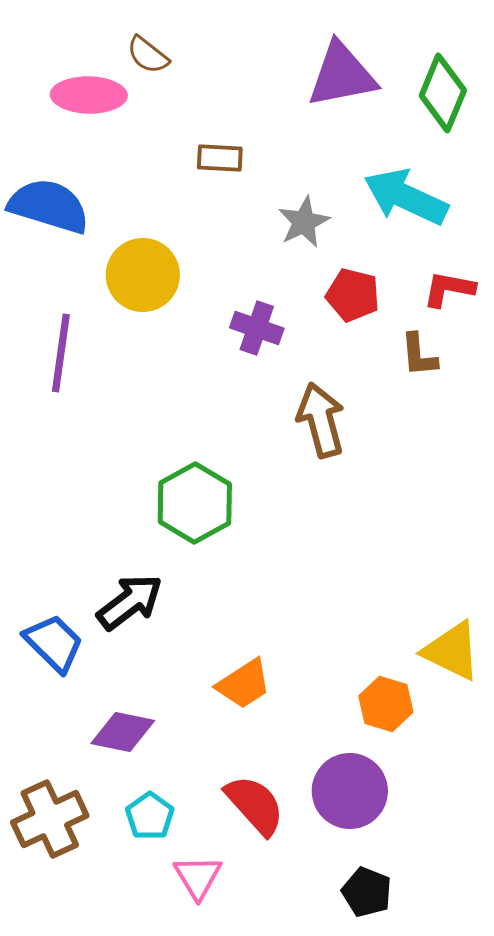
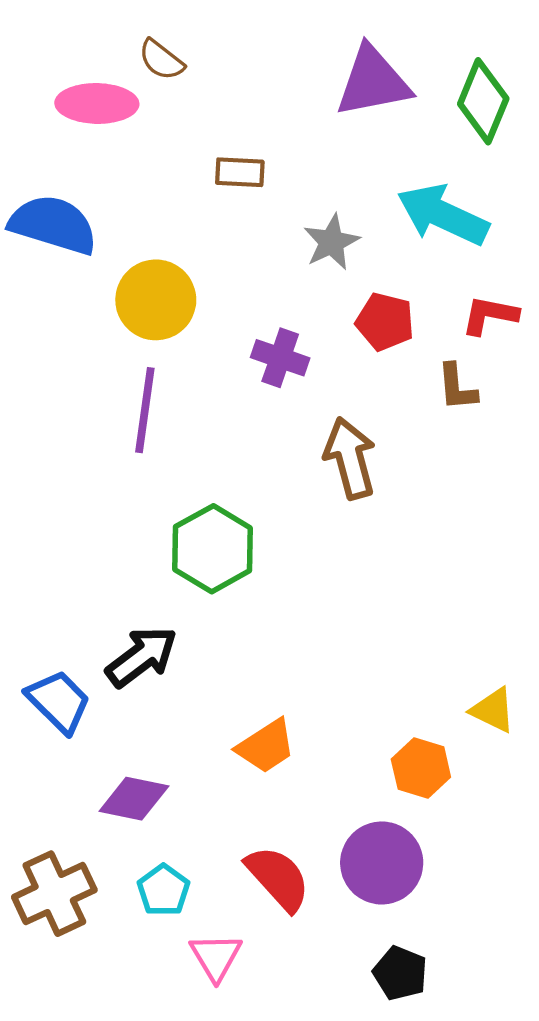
purple line: (61, 353) -> (145, 410), moved
yellow triangle: (452, 651) -> (493, 710), size x0.7

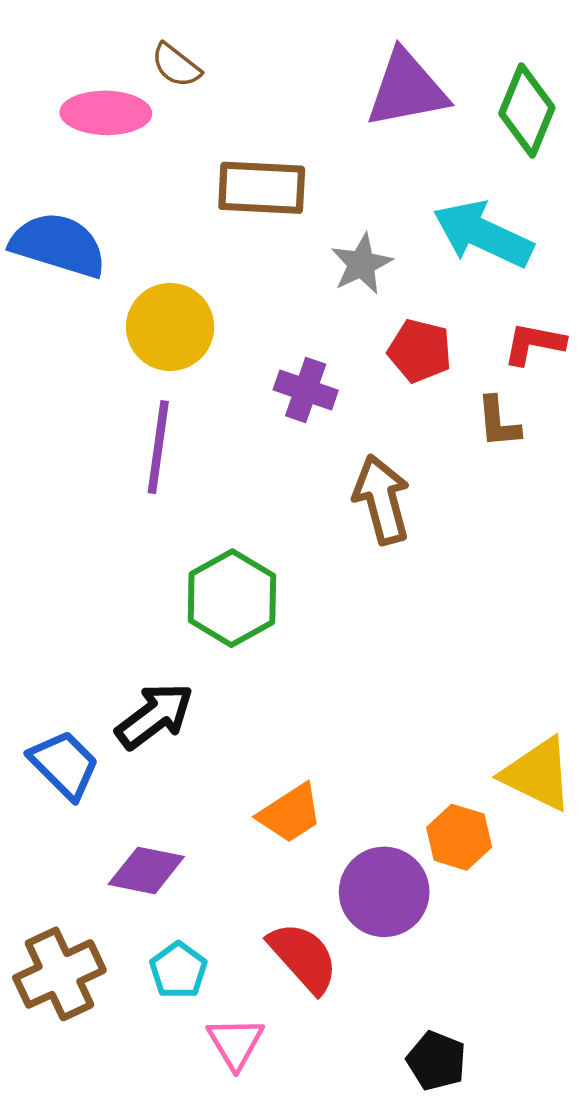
brown rectangle: (240, 172) -> (262, 188), size x1.6
yellow triangle: (493, 710) -> (538, 774), size x1.5
purple circle: (382, 863) -> (384, 892), moved

